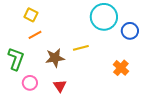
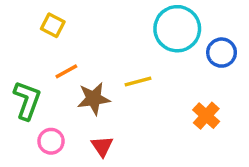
orange line: (35, 35) -> (66, 71), moved

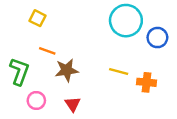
orange line: (66, 71) -> (47, 51), turned 49
yellow line: (138, 82) -> (119, 71), moved, turned 30
orange cross: (206, 116) -> (147, 82), turned -36

